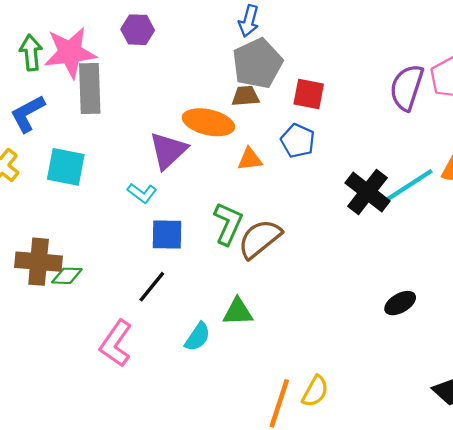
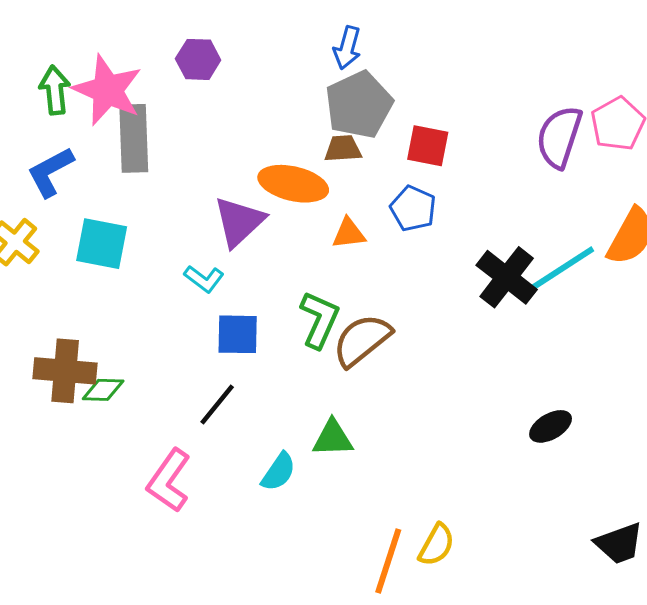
pink star: (70, 53) -> (107, 90), turned 30

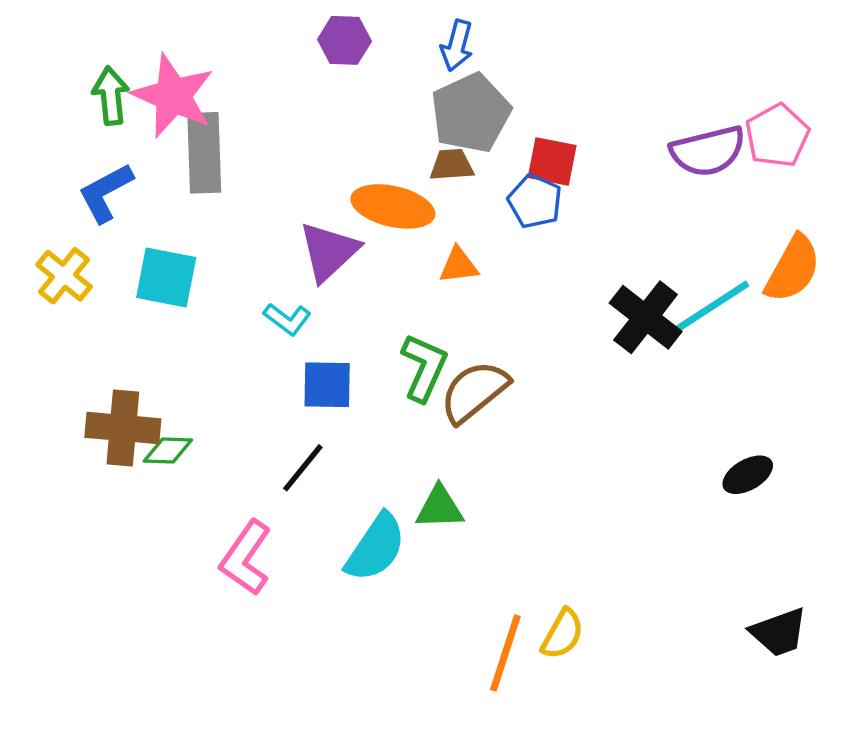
purple hexagon: (198, 59) -> (344, 40), moved
purple semicircle: (559, 137) -> (708, 151), turned -122
blue pentagon: (413, 209) -> (535, 201), moved
black ellipse: (551, 426) -> (748, 475), moved
cyan semicircle: (279, 472) -> (376, 547), size x1.5

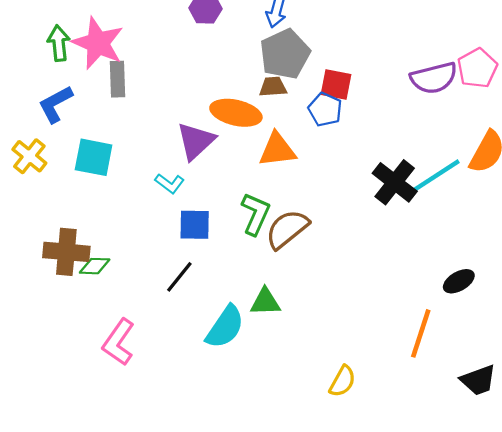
gray rectangle: (204, 153) -> (117, 79), size x0.7
orange triangle: (459, 265) -> (277, 150), size x1.5
pink L-shape: (246, 558) -> (119, 342), moved
orange line: (505, 653) -> (421, 333), moved

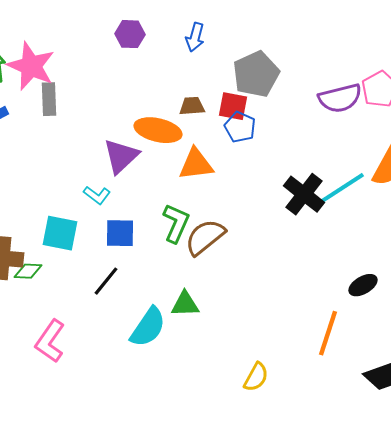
gray pentagon: (285, 54) -> (256, 74), moved
red square: (336, 84) -> (233, 106), moved
cyan square: (94, 157) -> (60, 233), moved

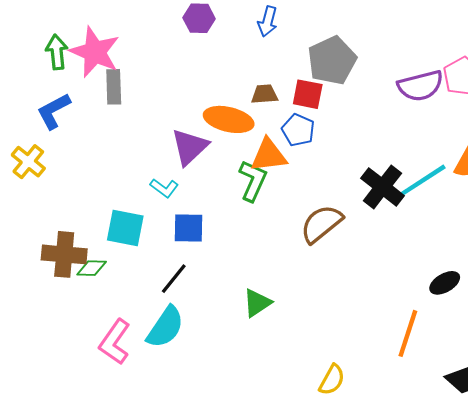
blue pentagon: (240, 127) -> (298, 130), moved
green L-shape: (176, 223) -> (253, 181), moved
brown semicircle: (205, 237) -> (321, 224), moved
green triangle: (185, 304) -> (257, 303), turned -32
cyan semicircle: (148, 327) -> (165, 327), moved

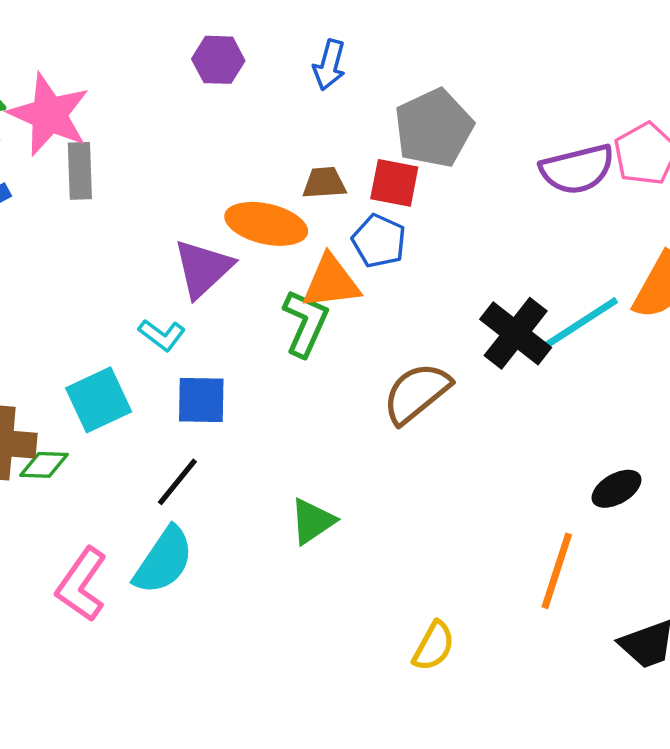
cyan square: (125, 228) -> (99, 400), turned -36

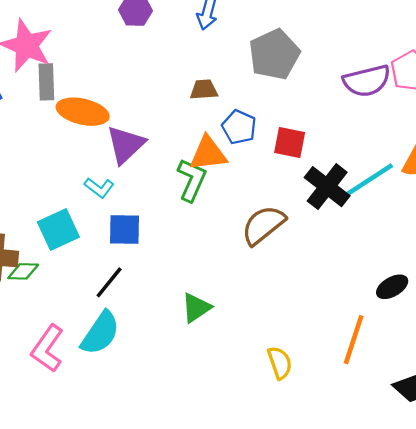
red square: (394, 183) -> (290, 142), moved
orange ellipse: (266, 224) -> (83, 112), moved
yellow semicircle: (434, 646) -> (280, 363), moved, turned -48

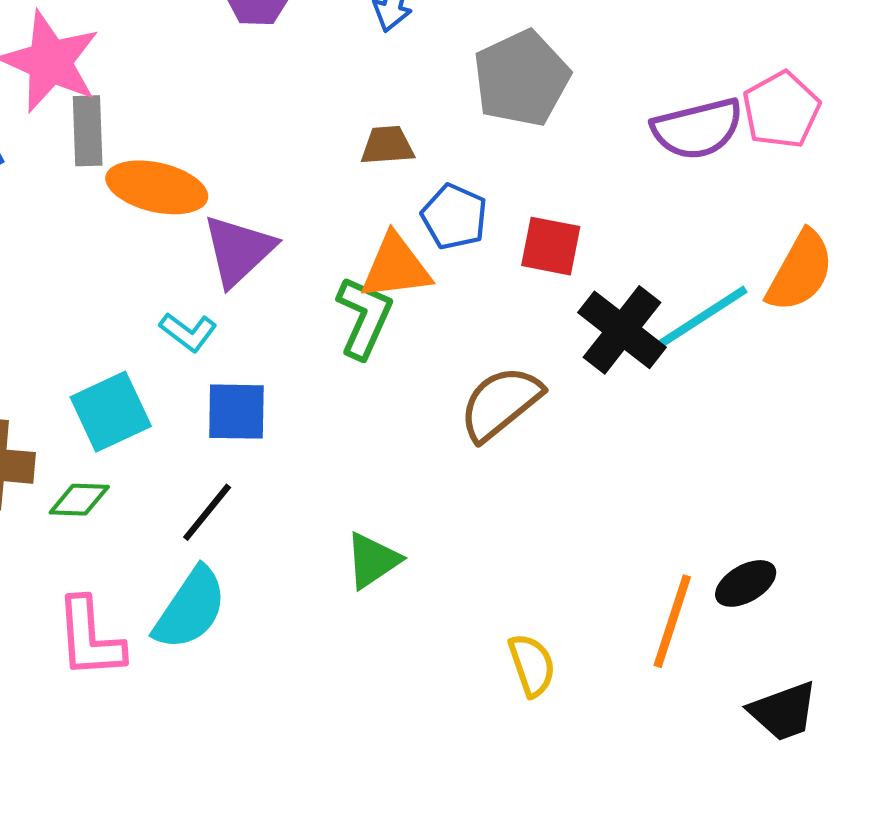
green diamond: (23, 271) -> (79, 500), moved
black ellipse: (392, 287) -> (746, 583), moved
pink L-shape: (47, 348) -> (90, 638), turned -39

